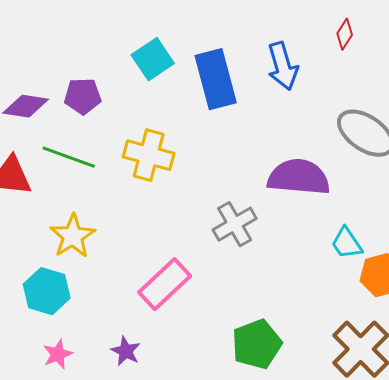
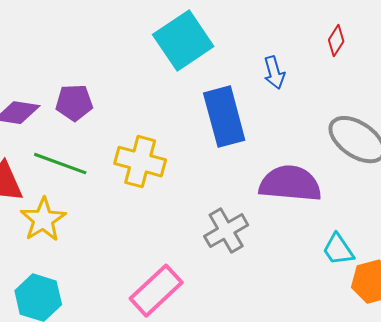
cyan square: (153, 59) -> (183, 41), moved, size x1.4
blue arrow: (283, 66) -> (274, 73), size x0.7
blue rectangle: (216, 79) -> (224, 117), moved
yellow star: (73, 236) -> (43, 220), moved

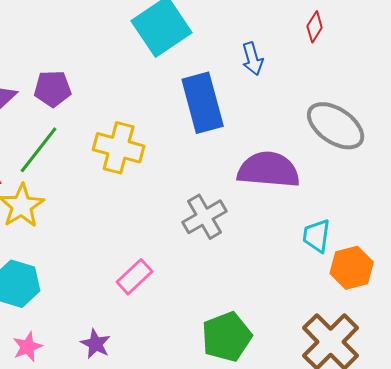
green line: (60, 164) -> (39, 150), turned -72
cyan trapezoid: (338, 250) -> (317, 236), turned 42
pink rectangle: (156, 291) -> (135, 277), size x0.7

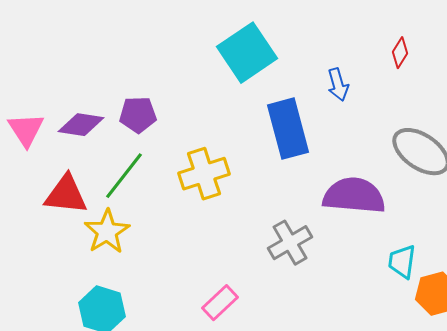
yellow cross: (119, 148) -> (204, 174), turned -33

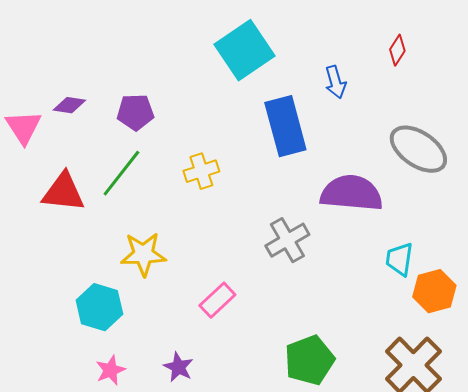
purple diamond: (81, 125) -> (69, 105), moved, size x0.7
yellow cross: (204, 174) -> (201, 171), size x0.7
yellow star: (107, 232) -> (143, 254), moved, turned 30

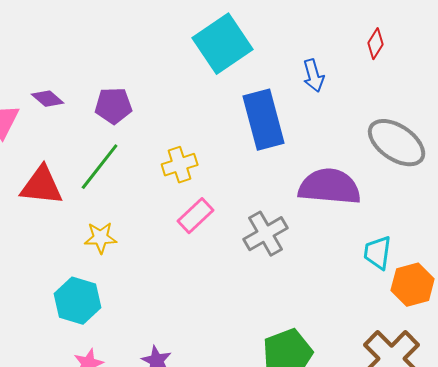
purple diamond: (69, 105) -> (48, 99), turned 32
yellow star: (143, 254) -> (101, 238), moved, size x0.7
pink rectangle: (217, 300) -> (196, 216), moved

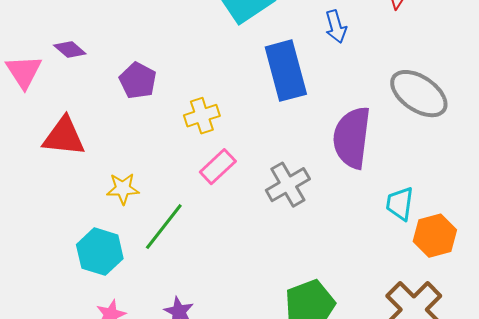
purple pentagon: (114, 106) -> (138, 81), moved, turned 30
green line: (100, 167) -> (164, 227), moved
purple semicircle: (330, 187) -> (352, 138), turned -88

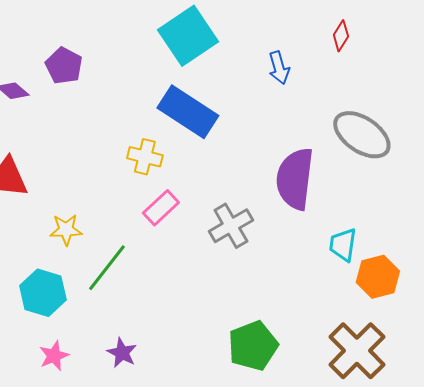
blue rectangle: (286, 71) -> (188, 112), moved, turned -42
purple pentagon: (138, 81) -> (64, 66), moved
yellow cross: (202, 116) -> (145, 157), turned 32

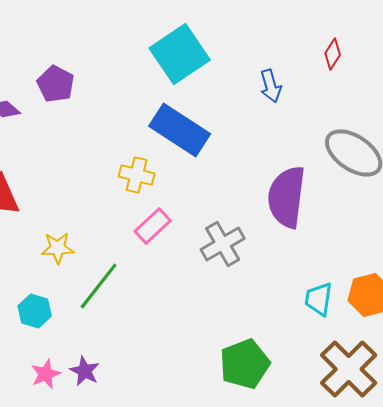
cyan trapezoid: (343, 245) -> (319, 299), moved
cyan hexagon: (43, 293) -> (35, 311), size x0.7
purple star: (122, 353) -> (85, 371), moved

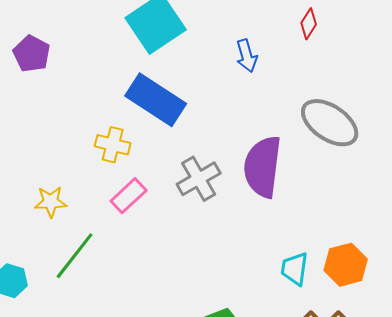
gray cross: (223, 244) -> (199, 179), moved
yellow star: (58, 248) -> (51, 202), moved

